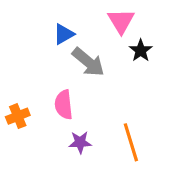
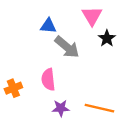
blue triangle: (64, 34) -> (48, 26), turned 35
orange line: (131, 142) -> (99, 108), turned -60

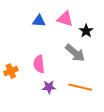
pink triangle: (92, 16) -> (65, 19), moved, turned -42
gray arrow: (67, 47) -> (75, 53), moved

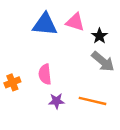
blue triangle: (39, 21) -> (45, 24), size x1.6
gray arrow: (75, 53) -> (103, 62), moved

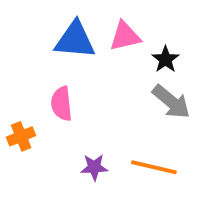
pink triangle: (75, 22) -> (125, 36), turned -30
pink semicircle: (45, 74) -> (61, 104), moved

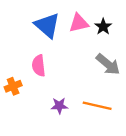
blue triangle: (75, 40) -> (47, 25), turned 36
black star: (165, 59) -> (103, 27), moved

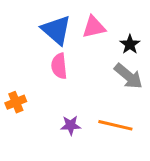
black star: (103, 27) -> (130, 44), moved
pink semicircle: (39, 66) -> (59, 66), moved

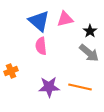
purple star: (71, 125) -> (49, 87), size x1.5

